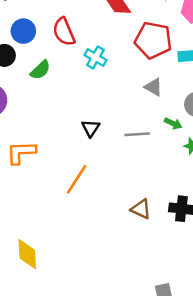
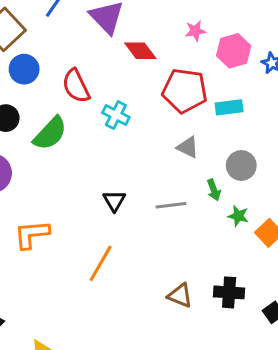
blue circle: (23, 31) -> (24, 69), moved
green semicircle: (40, 70) -> (50, 133), size x1.4
green arrow: (173, 123) -> (214, 190), turned 48

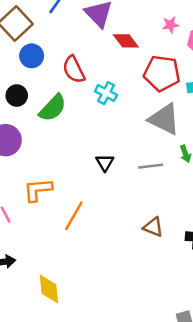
gray triangle: (188, 147) -> (164, 119), size x1.8
orange line: (101, 263) -> (74, 216), moved
brown triangle: (180, 296) -> (153, 227), moved

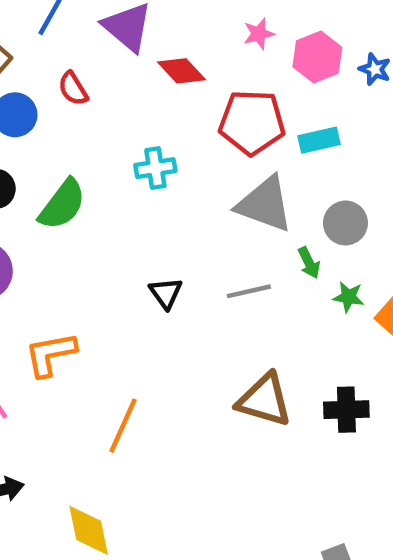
red semicircle: (74, 69) -> (73, 89), moved, size x0.7
cyan cross: (106, 93) -> (155, 168), turned -30
orange line: (74, 216) -> (123, 426), moved
brown triangle: (153, 227) -> (264, 400), size x1.5

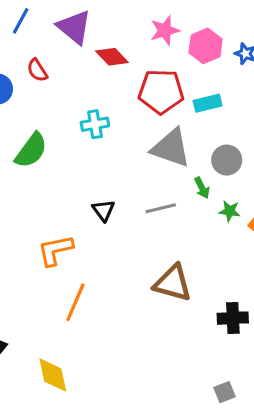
pink star: (259, 34) -> (165, 30), size x1.4
orange L-shape: (51, 354) -> (55, 250), moved
black cross: (346, 410) -> (233, 318), moved

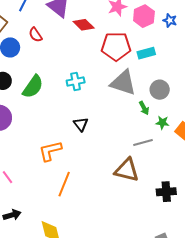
cyan cross: (95, 124) -> (76, 81), moved
gray line: (161, 208) -> (143, 143), moved

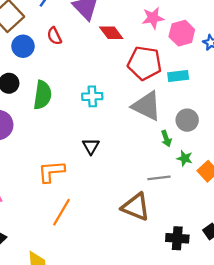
green semicircle: (33, 87) -> (42, 95), turned -35

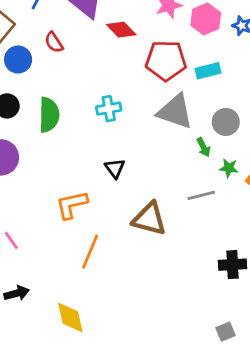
brown triangle: (136, 207) -> (149, 219), moved

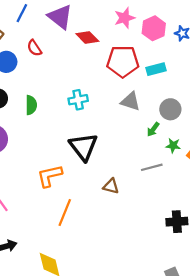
gray triangle: (175, 111) -> (130, 101), size x0.7
green semicircle: (49, 115) -> (31, 105), size x0.7
green arrow: (204, 147) -> (153, 129), turned 64
black triangle: (115, 168) -> (83, 147), size x1.8
brown triangle: (149, 219) -> (111, 186), size x0.6

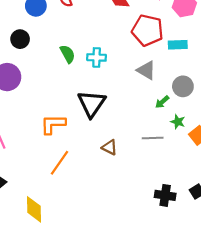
green semicircle: (31, 105) -> (68, 54), moved, turned -42

